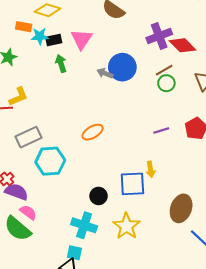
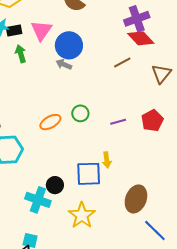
purple cross: (159, 36) -> (137, 19), moved
blue circle: (122, 67) -> (69, 45), moved
green circle: (166, 83) -> (80, 113), moved
cyan cross: (84, 225) -> (38, 200), moved

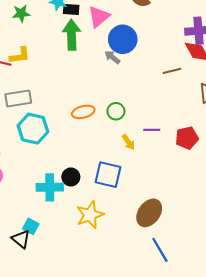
green arrow: (21, 54) -> (72, 35), size x1.6
yellow arrow: (107, 160) -> (128, 142), moved, turned -42
cyan cross: (38, 200) -> (50, 187), turned -35

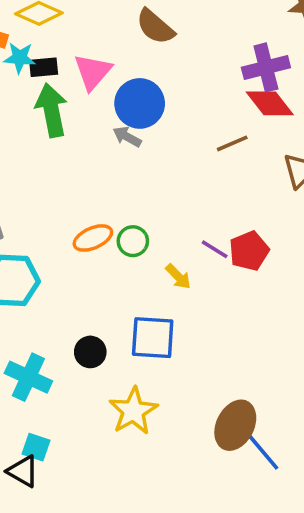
green circle: (116, 111) -> (133, 241), moved
purple line: (152, 130) -> (215, 249), turned 42
red pentagon: (187, 138) -> (249, 251), moved
cyan cross: (50, 187) -> (28, 377), moved, turned 35
brown ellipse: (149, 213) -> (235, 425), moved

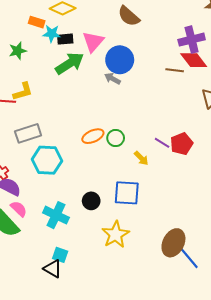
green arrow: (51, 110) -> (70, 63), turned 68
brown line: (232, 143) -> (175, 70), moved, turned 30

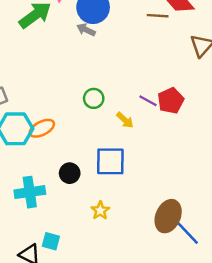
orange ellipse: (93, 136) -> (42, 128), moved
cyan cross: (56, 215) -> (30, 192), turned -30
yellow star: (116, 235) -> (100, 211), size x0.6
cyan square: (60, 255) -> (51, 241), moved

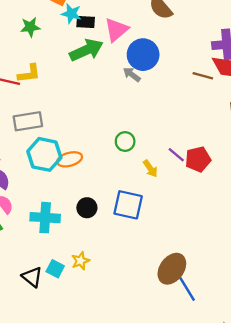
yellow star: (100, 211) -> (80, 261), moved

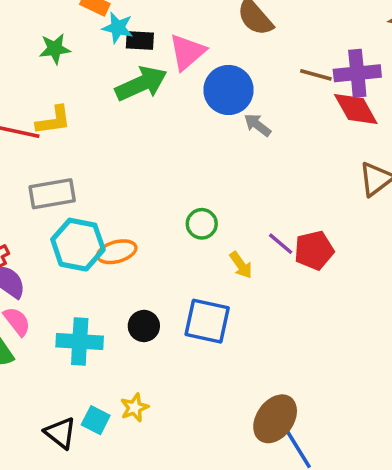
gray arrow: (132, 74) -> (258, 125), moved
brown line: (203, 76) -> (316, 75), moved

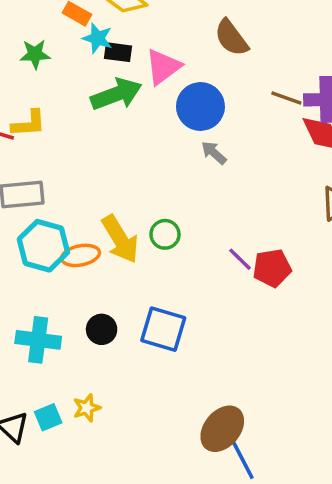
gray arrow: (258, 125) -> (214, 153), moved
yellow arrow: (241, 265) -> (120, 239), moved, size x1.8
cyan square: (96, 420) -> (48, 417), turned 36

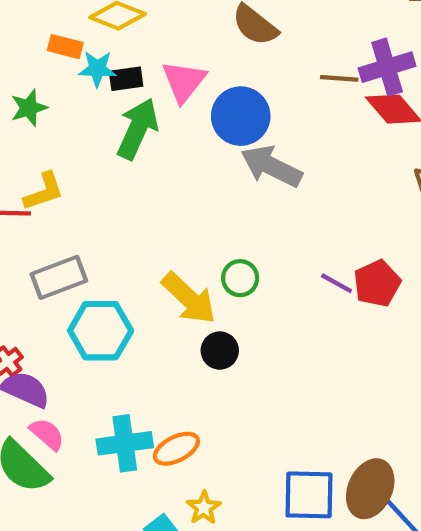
green arrow: (116, 94) -> (138, 129), turned -30
gray arrow: (214, 153) -> (271, 166), size x1.8
orange ellipse: (80, 255) -> (176, 449), moved
black circle: (102, 329) -> (220, 351), moved
blue square: (163, 329) -> (309, 495), moved

